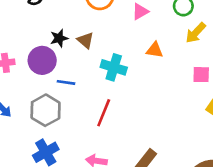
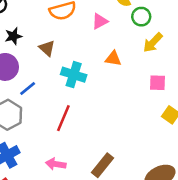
black star: (59, 38) -> (13, 36), moved
blue line: (66, 82) -> (28, 88), turned -48

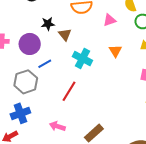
black star: (13, 36) -> (48, 24), moved
orange triangle: (113, 59) -> (115, 51), turned 40

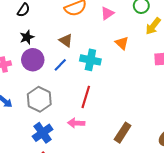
black star: (48, 24) -> (27, 37), moved
blue line: (45, 64) -> (60, 65), moved
pink arrow: (57, 126) -> (76, 123), moved

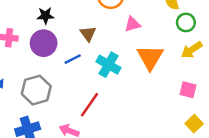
pink triangle: (107, 13) -> (133, 24), moved
orange triangle: (122, 43) -> (150, 57), size x1.6

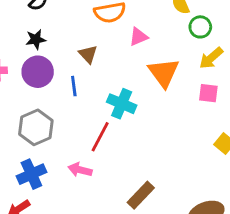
blue line: (73, 59) -> (74, 86), turned -63
cyan cross: (108, 65) -> (122, 104), moved
pink square: (188, 90) -> (208, 93), moved

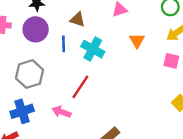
brown triangle: (88, 54) -> (78, 20), turned -35
orange triangle: (164, 73) -> (137, 41), size x0.6
cyan cross: (122, 104) -> (93, 49), moved

